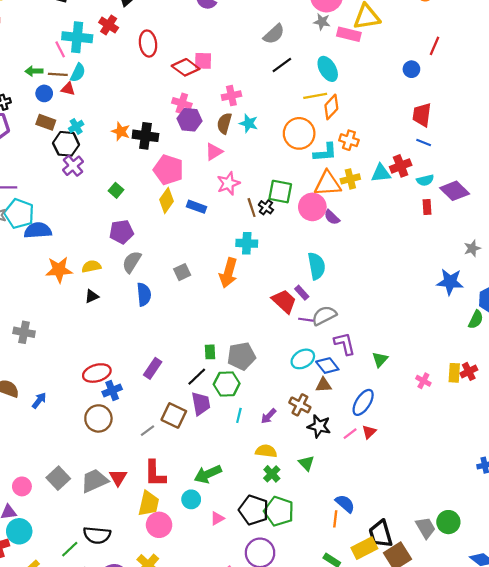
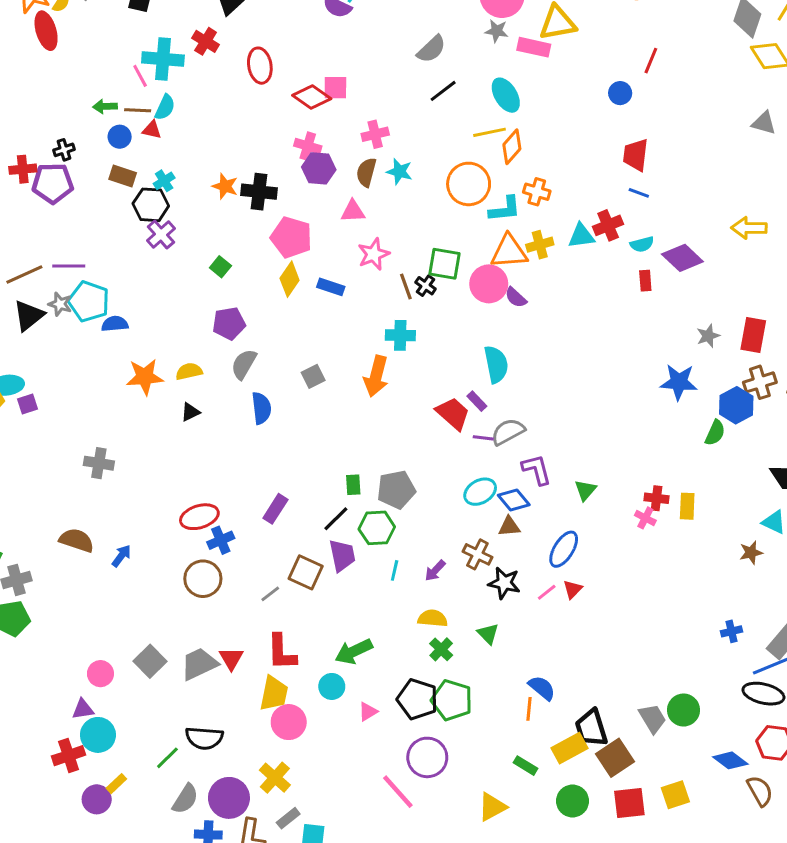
pink triangle: (214, 152) -> (353, 211), turned 30
blue semicircle: (38, 230) -> (115, 324), size x0.7
red cross: (469, 371) -> (657, 498), moved, turned 35

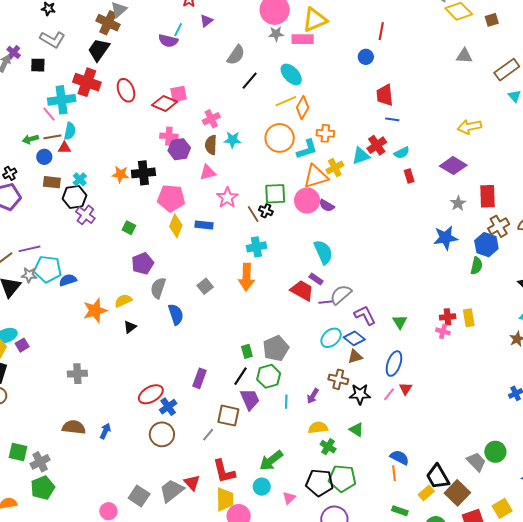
red cross: (206, 41) -> (87, 82), size x1.5
purple diamond: (682, 258) -> (453, 166), moved
yellow rectangle: (570, 748) -> (426, 493), size x0.7

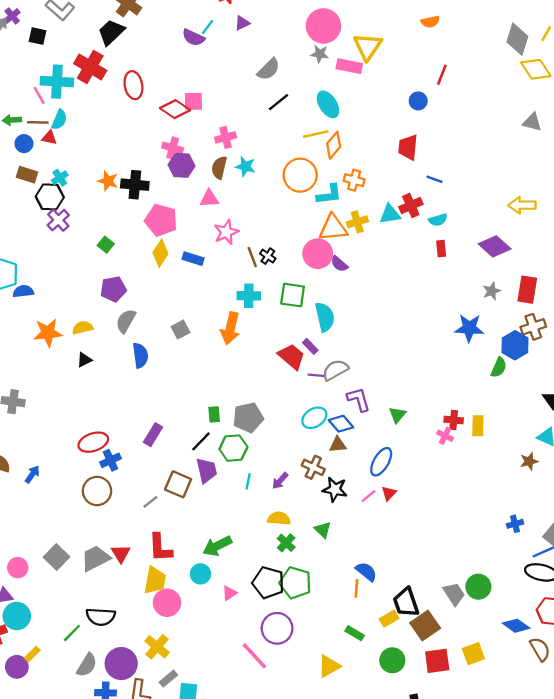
yellow triangle: (315, 20) -> (368, 47), turned -44
red trapezoid: (385, 95) -> (408, 147), moved
green square: (275, 194) -> (293, 295), moved

